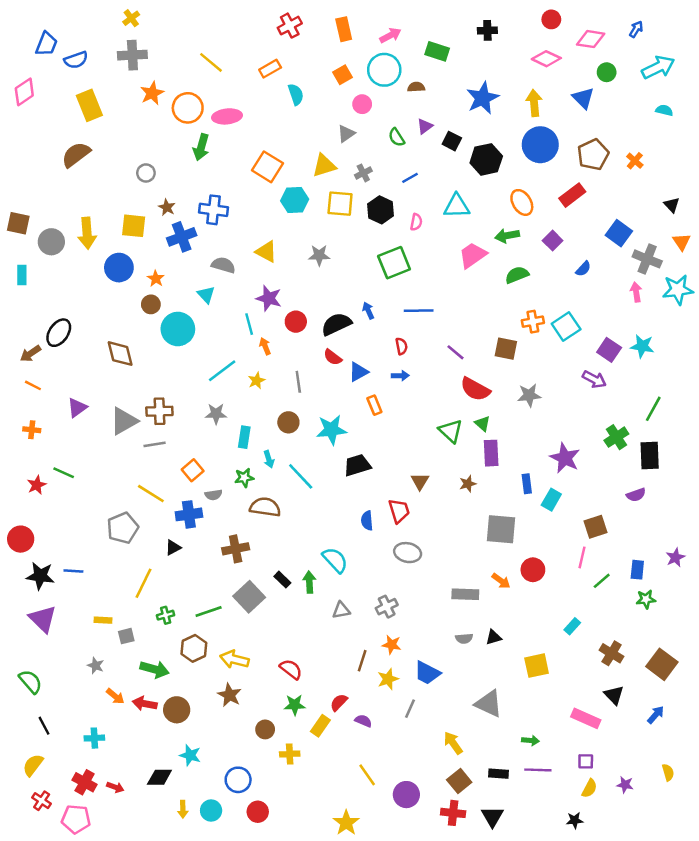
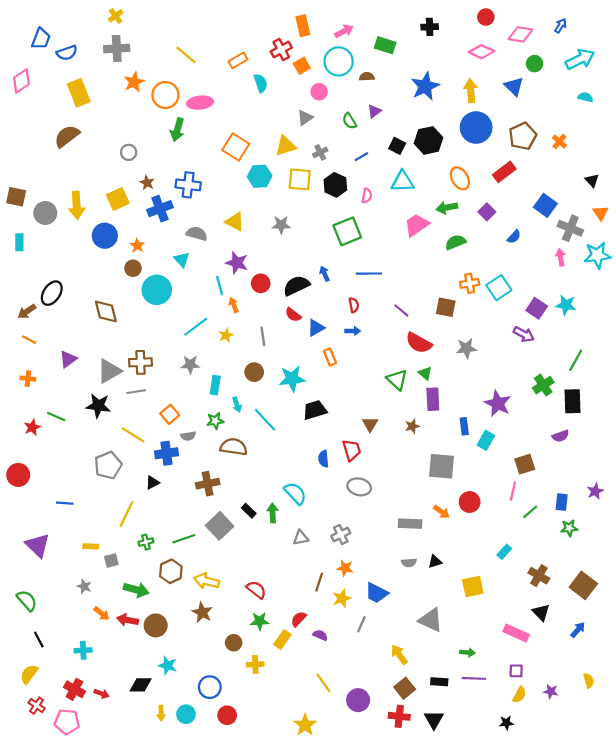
red cross: (290, 26) -> (281, 50), moved
black square: (452, 141) -> (397, 146), moved
yellow square: (134, 226) -> (118, 199), turned -30
black star: (40, 576) -> (98, 406), moved

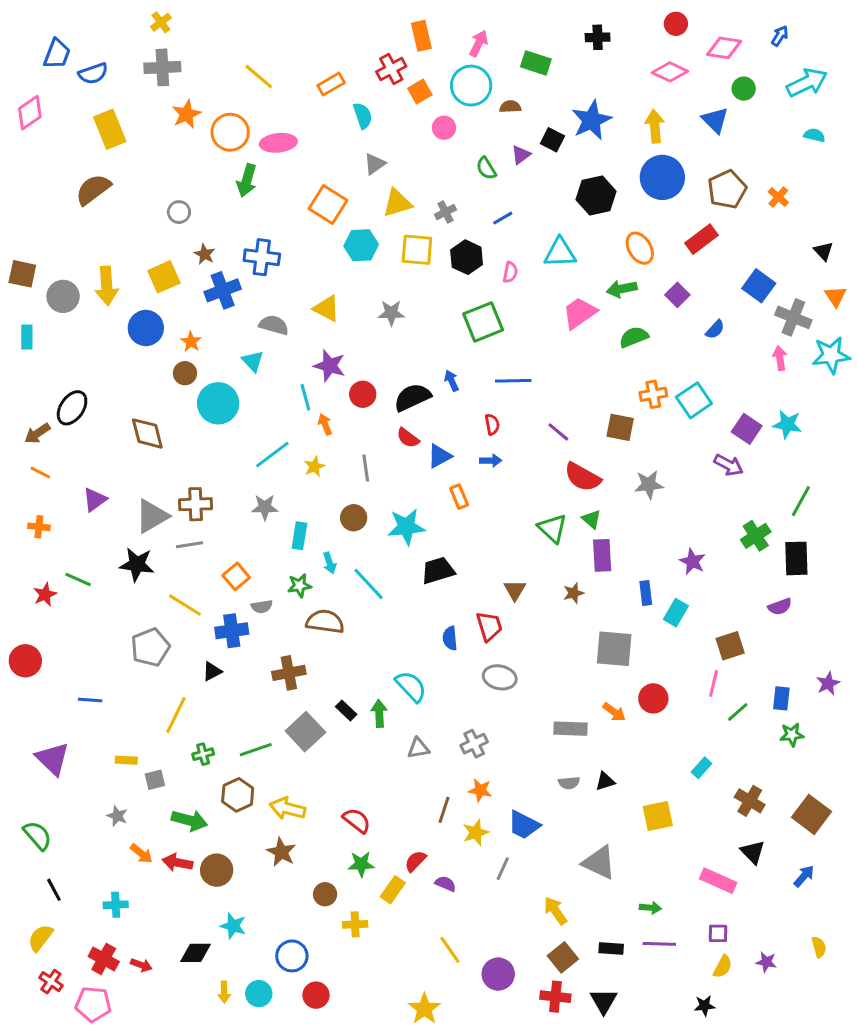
pink arrow: (344, 31) -> (479, 43), turned -36
gray triangle: (305, 118) -> (375, 164), moved
black square: (397, 146) -> (552, 140), moved
purple star: (498, 404) -> (692, 561), size x0.7

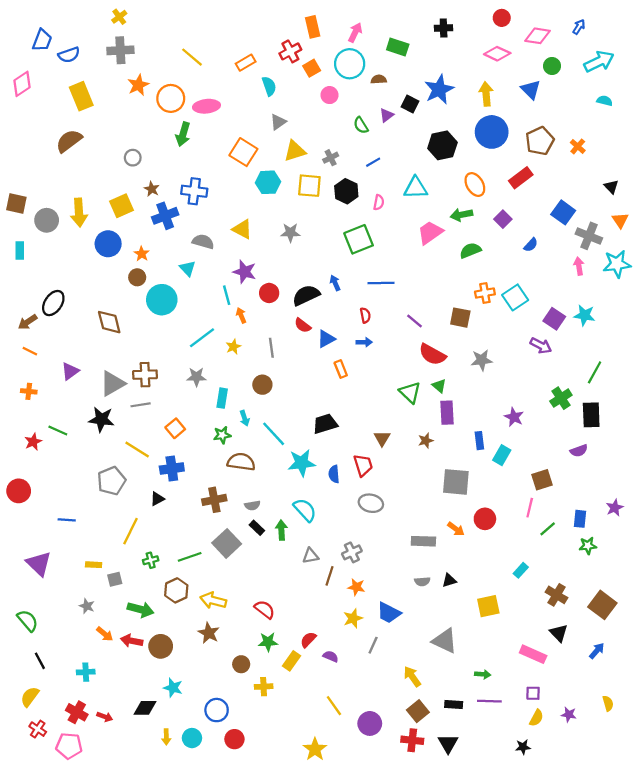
cyan star: (406, 527) -> (302, 463), moved
gray semicircle: (262, 607) -> (252, 505), moved
brown line: (444, 810) -> (330, 576), moved

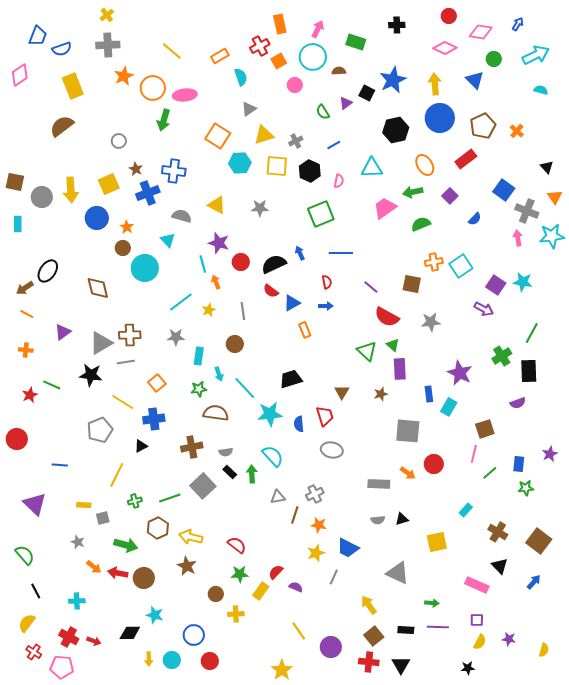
purple star: (514, 417) -> (460, 373), size x1.4
yellow semicircle: (608, 703) -> (544, 650), moved, turned 32

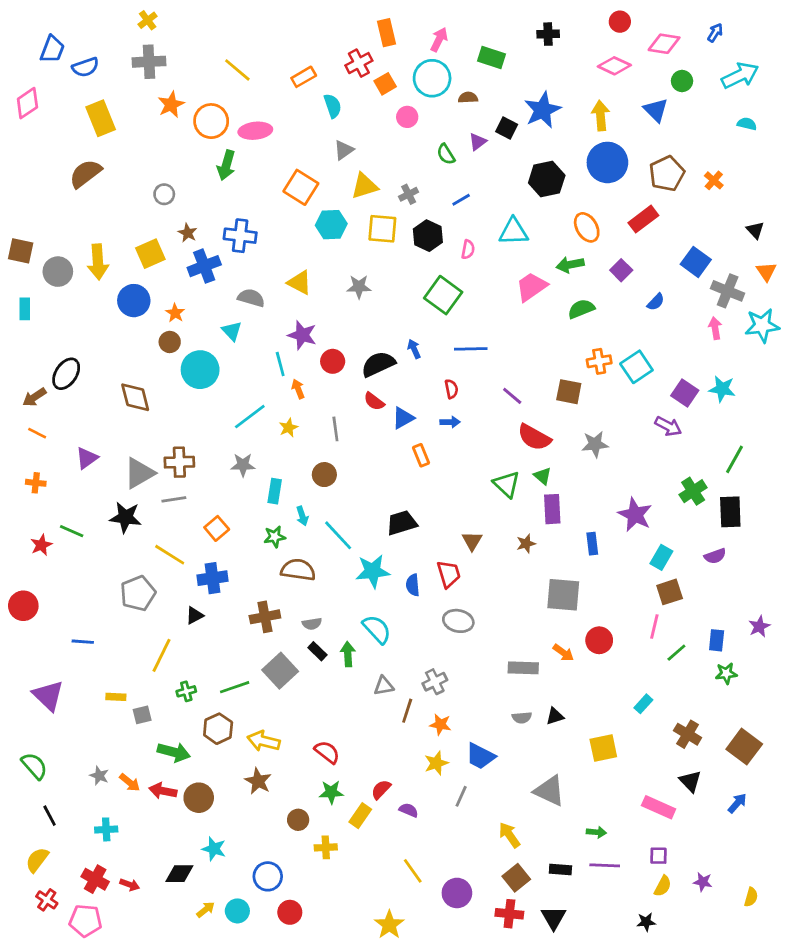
green square: (321, 214) -> (443, 295), turned -32
cyan rectangle: (449, 407) -> (661, 557), moved
gray star: (78, 542) -> (99, 776), moved
yellow arrow: (149, 659) -> (206, 910), turned -128

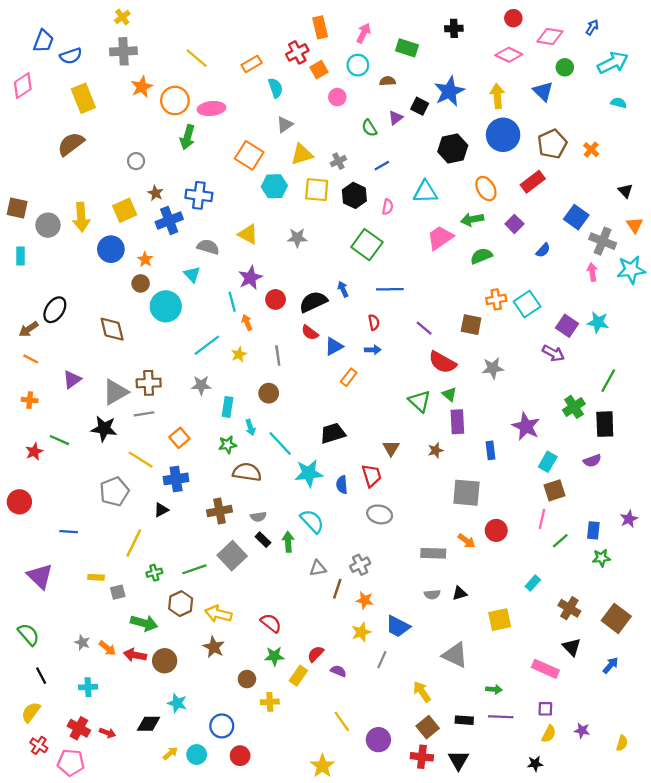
cyan circle: (432, 78) -> (358, 65), size x0.7
purple star: (302, 335) -> (250, 278), turned 30
orange rectangle: (421, 455) -> (349, 377), turned 60

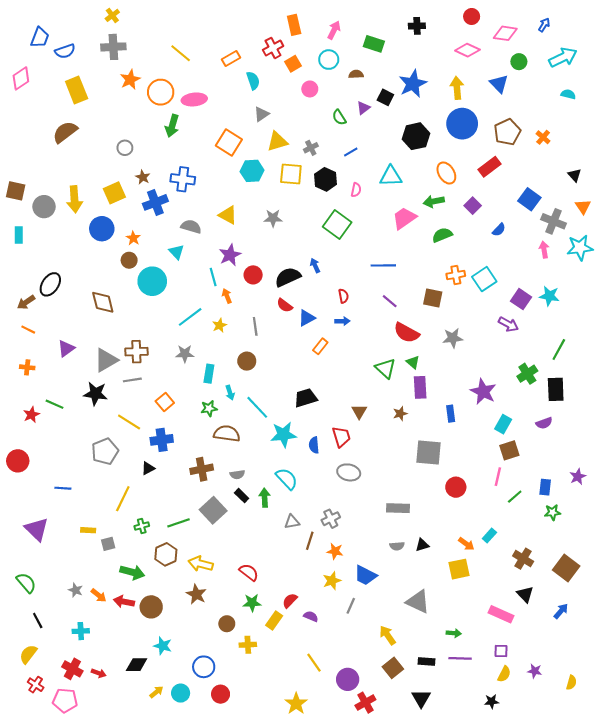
blue line: (390, 289) -> (383, 265), moved
orange arrow: (466, 541) -> (466, 544), moved
red cross: (422, 757) -> (365, 703), moved, turned -36

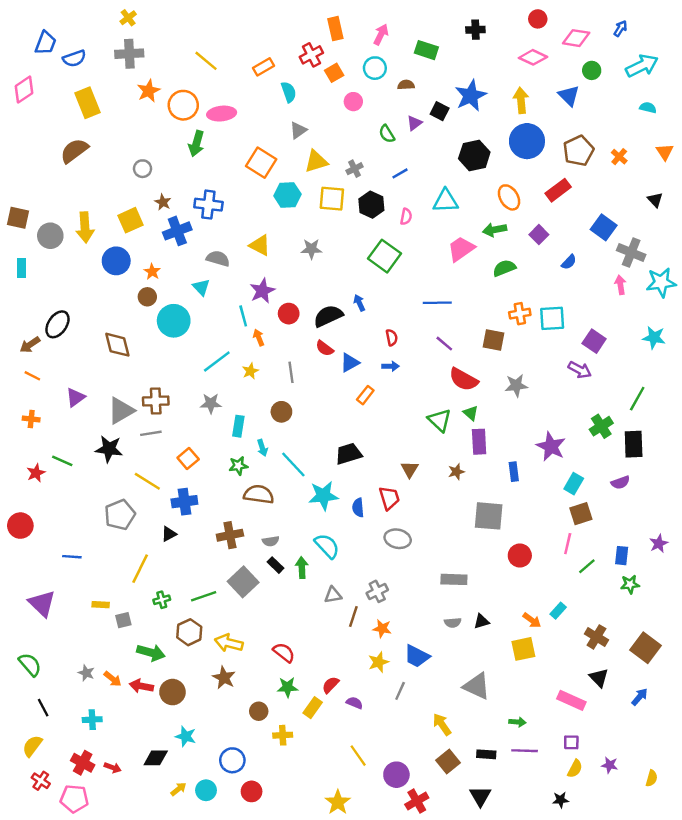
orange triangle: (583, 207) -> (665, 152), moved
cyan square: (484, 279) -> (552, 318), turned 30
cyan star: (549, 296) -> (654, 338), moved

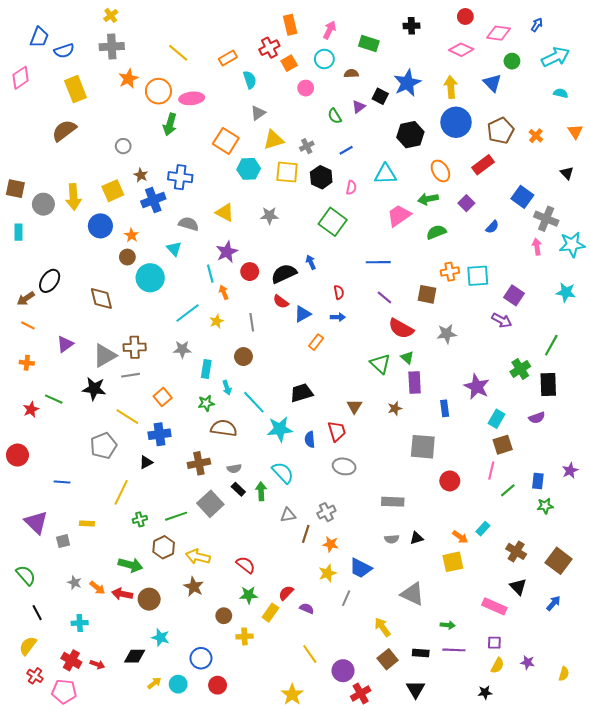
gray square: (123, 620) -> (63, 541), moved

